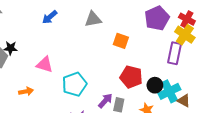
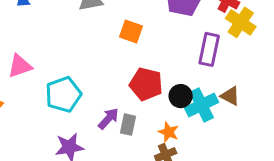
yellow cross: (185, 35) -> (241, 22), moved
pink triangle: (45, 65) -> (20, 66), turned -36
brown triangle: (184, 101) -> (230, 96), moved

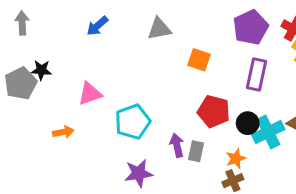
purple rectangle: (209, 49) -> (256, 75), moved
purple arrow: (108, 119) -> (177, 145), turned -55
orange star: (169, 132) -> (236, 159), turned 30

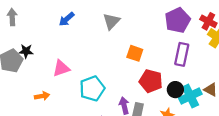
gray triangle: (159, 29) -> (111, 21), turned -36
orange square: (199, 60) -> (135, 53), moved

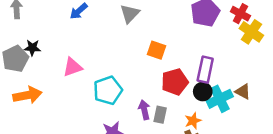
purple rectangle: (182, 54) -> (205, 70), moved
red pentagon: (151, 81) -> (175, 82), turned -30
orange arrow: (42, 96) -> (27, 95), moved, size x1.6

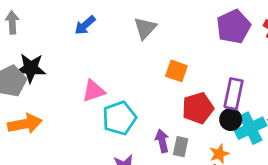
black star: (32, 48) -> (31, 68), size x1.5
pink triangle: (72, 67) -> (94, 91), moved

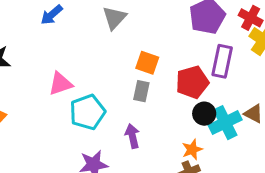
purple rectangle: (234, 94) -> (222, 61), moved
red pentagon: (198, 108) -> (192, 82), moved
gray rectangle: (181, 147) -> (141, 91), moved

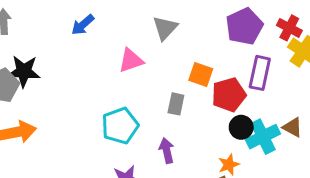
gray triangle: (114, 18) -> (165, 28), moved
orange square: (147, 63) -> (201, 74), moved
pink triangle: (61, 84) -> (131, 61), moved

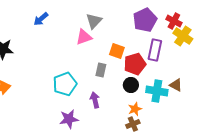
pink triangle: (131, 61) -> (84, 37), moved
black circle: (241, 127) -> (131, 85), moved
cyan cross: (263, 137) -> (157, 91), turned 35

